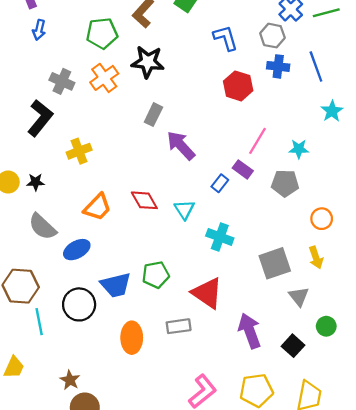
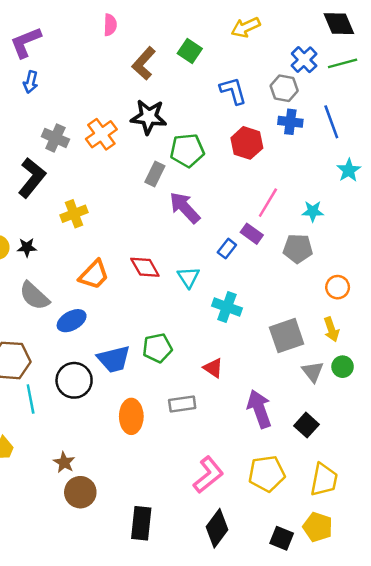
green pentagon: (102, 33) -> (187, 150), moved
red triangle: (207, 293) -> (213, 368), size x0.6
green circle: (326, 326) -> (343, 367), moved

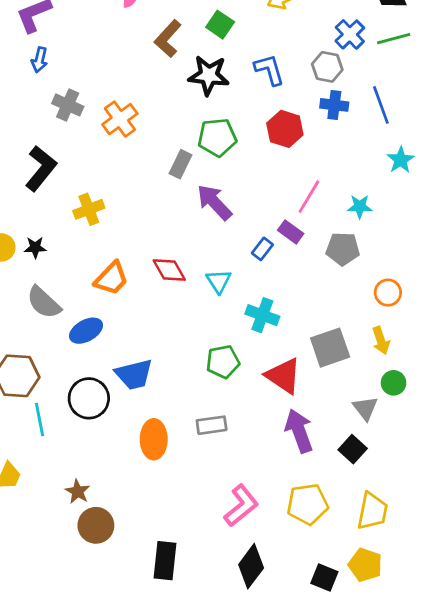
black star: (149, 117) -> (209, 75), moved
gray cross: (55, 138) -> (68, 105), moved
green pentagon: (157, 348) -> (223, 362), moved
red triangle: (213, 368) -> (284, 376), moved, size x1.6
gray triangle: (313, 372) -> (365, 408), moved

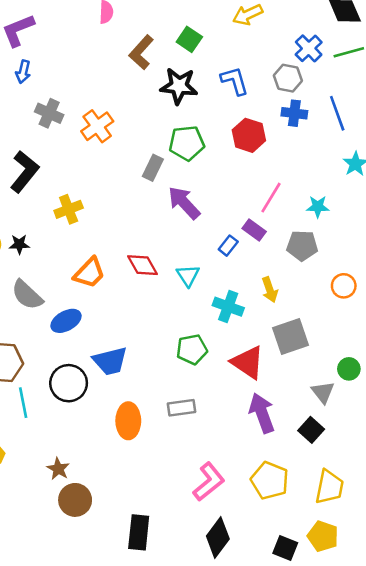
yellow arrow: (381, 341) -> (270, 290), moved
yellow pentagon: (307, 504) -> (270, 480), turned 30

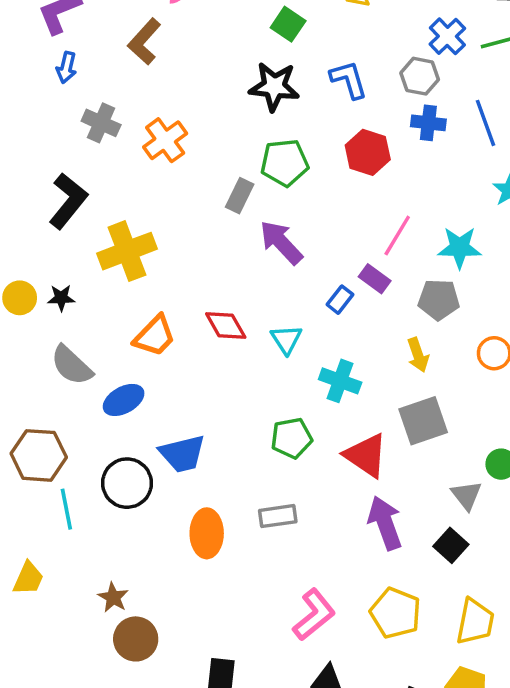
brown L-shape: (141, 52) -> (144, 42), moved
cyan star: (318, 207) -> (460, 248), size x1.4
yellow cross: (69, 209) -> (127, 251), size x1.5
yellow arrow: (270, 290) -> (418, 355), moved

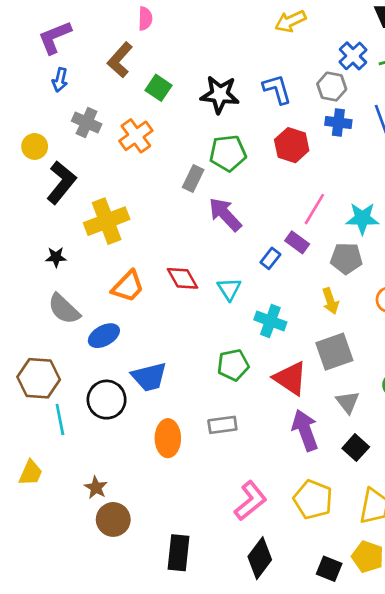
green square: (288, 24) -> (159, 88), moved
yellow circle: (20, 298) -> (35, 146), moved
gray triangle: (466, 495) -> (348, 402), moved

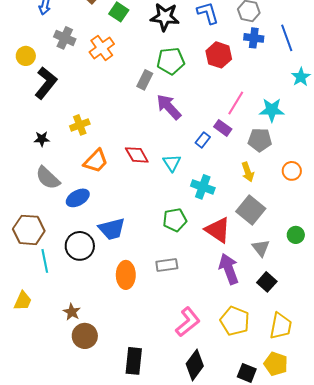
yellow cross: (107, 221) -> (80, 125), moved, size x0.6
gray square: (334, 352) -> (251, 210), turned -32

